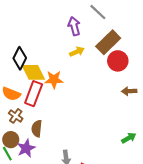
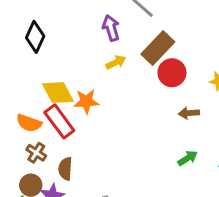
black diamond: (20, 58) -> (35, 37), moved
red rectangle: (34, 94) -> (59, 121), turned -55
green arrow: (129, 138) -> (188, 158), moved

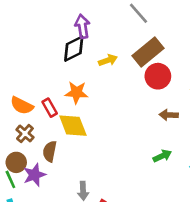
purple arrow: (111, 28) -> (82, 26), moved
black diamond: (35, 37) -> (74, 49), moved, turned 32
yellow diamond: (58, 93) -> (73, 126), moved
red rectangle: (59, 121) -> (50, 108), size x0.6

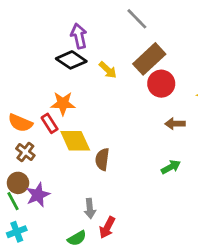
black diamond: (74, 49) -> (71, 60), turned 64
yellow arrow: (108, 60) -> (108, 70), turned 66
orange star: (77, 92) -> (63, 103), moved
brown semicircle: (50, 151) -> (102, 159), moved

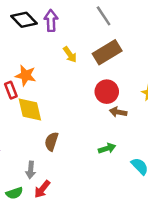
black diamond: (71, 60) -> (24, 20), moved
red circle: (161, 84) -> (107, 92), moved
brown semicircle: (102, 159) -> (51, 141), moved

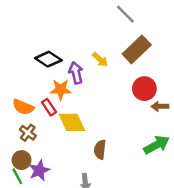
black diamond: (24, 20) -> (48, 59), moved
purple arrow: (51, 21) -> (76, 73), moved
green arrow: (107, 148) -> (156, 145), size x1.5

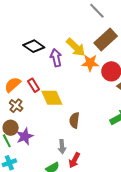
yellow arrow: (100, 60) -> (76, 47), size x1.5
orange star: (61, 89) -> (90, 63), moved
orange semicircle: (23, 107) -> (13, 85), turned 114

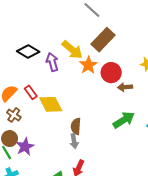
orange star: (90, 63) -> (88, 65), turned -30
gray arrow: (62, 147) -> (74, 141), moved

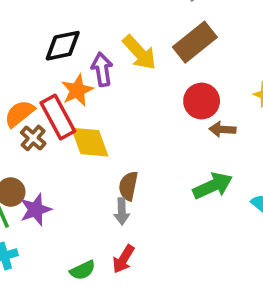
black diamond: (28, 52) -> (63, 46), turned -50
orange star: (88, 65) -> (77, 90), moved
red rectangle: (31, 92) -> (58, 117), size x1.6
brown cross: (14, 115) -> (33, 138), moved

